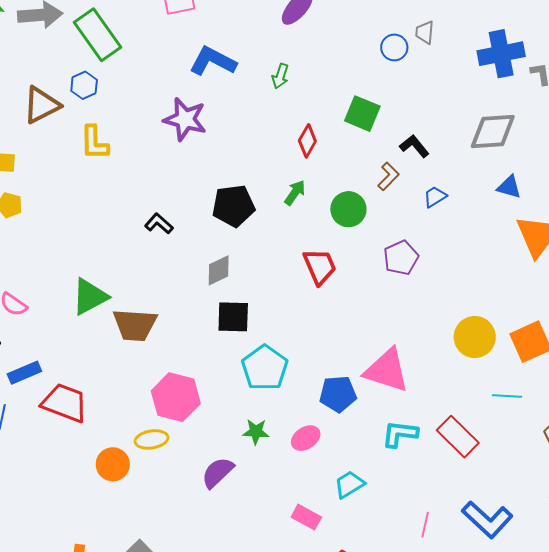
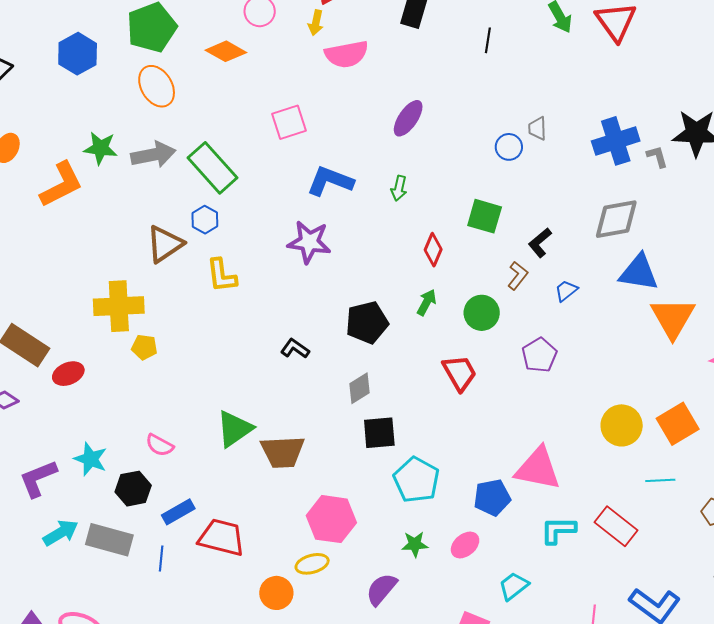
black L-shape: (414, 146) -> (540, 243), turned -84
blue triangle: (509, 187) -> (639, 272), size x1.6

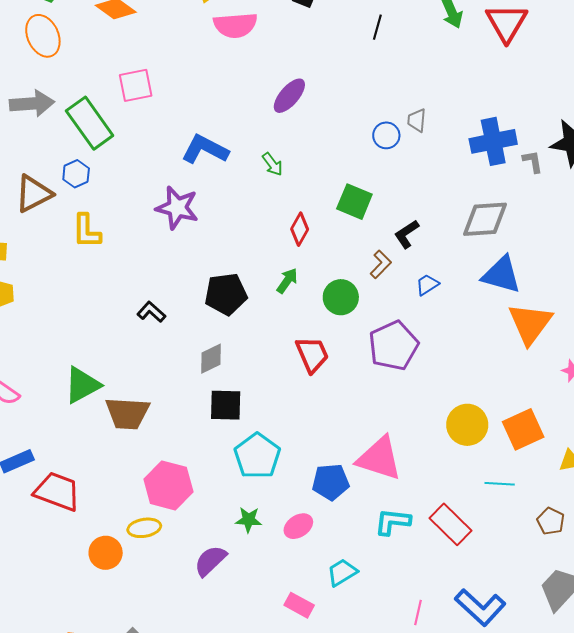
pink square: (289, 122) -> (136, 85), moved
green arrow: (399, 188) -> (272, 164), turned -55
purple pentagon: (539, 355) -> (393, 346), size x1.4

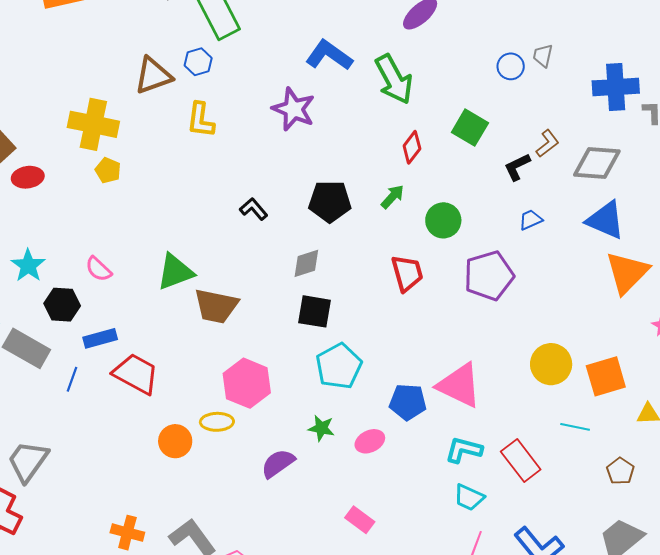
green arrow: (272, 164) -> (394, 79), size x2.0
brown L-shape: (381, 264) -> (547, 144), moved
cyan trapezoid: (342, 572) -> (469, 497), moved, turned -132

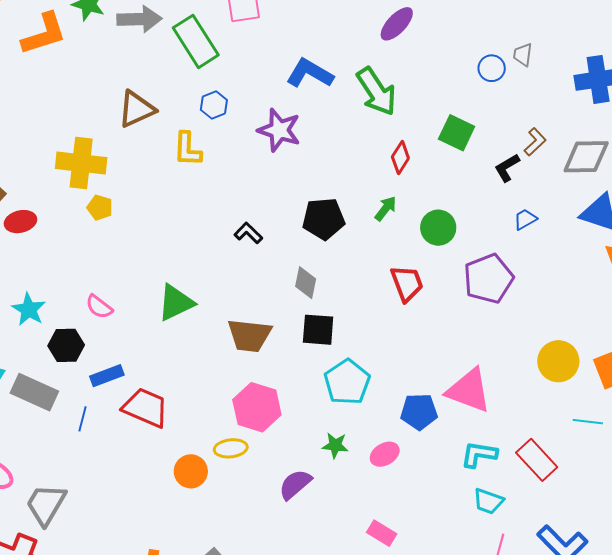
blue hexagon: (198, 62) -> (214, 105), moved
gray diamond: (306, 263) -> (306, 283), turned -56
brown trapezoid: (216, 306) -> (249, 335), moved

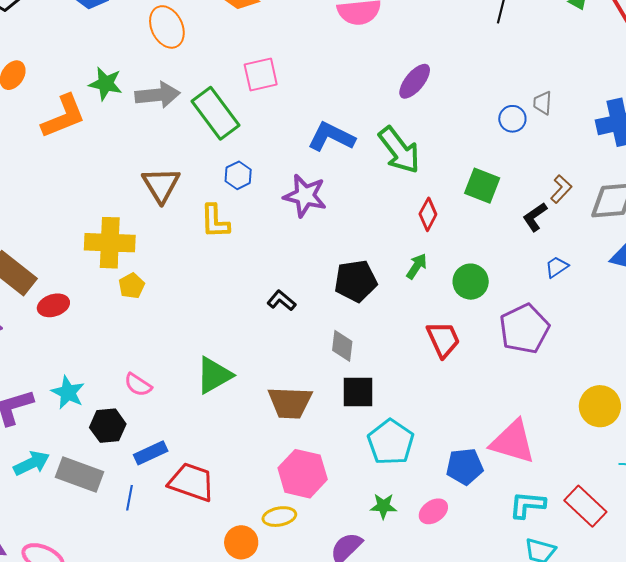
brown triangle: (136, 109) -> (161, 185), turned -33
yellow pentagon: (100, 208) -> (132, 286), turned 30

